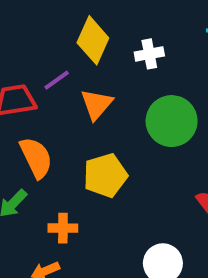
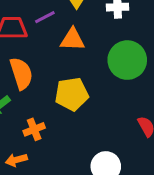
orange triangle: (97, 104) -> (72, 39), turned 44
orange cross: (63, 228) -> (34, 129), turned -30

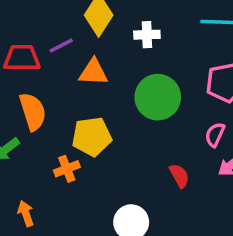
orange cross: (34, 129) -> (67, 169), moved
orange arrow: (16, 160) -> (26, 213), turned 85

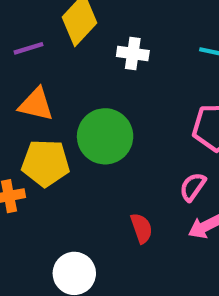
orange triangle: (93, 72) -> (36, 104), moved
green circle: (158, 97) -> (105, 136), moved

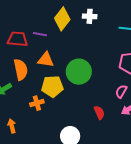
purple line: (28, 48) -> (40, 34), turned 32
white cross: (133, 54) -> (90, 16), moved

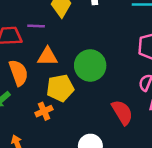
red semicircle: (99, 113) -> (122, 112), size x1.5

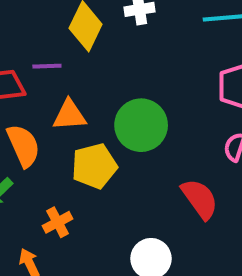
orange cross: (44, 111) -> (58, 222), moved

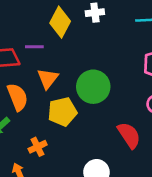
orange triangle: (69, 115) -> (48, 79), turned -50

